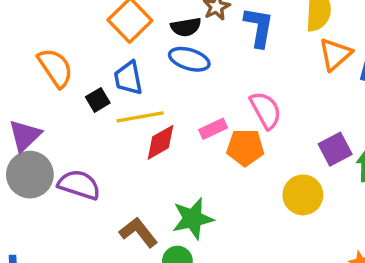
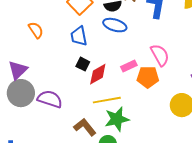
orange semicircle: (55, 68) -> (36, 30), size x0.7
black square: (98, 100) -> (83, 64), moved, turned -32
yellow line: (140, 117) -> (107, 100), moved

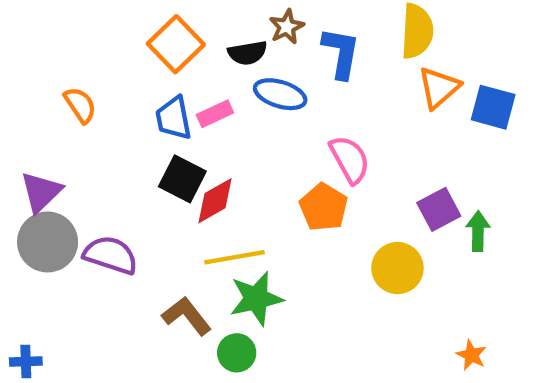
blue ellipse: (115, 25) -> (280, 94), moved
black square: (83, 64) -> (182, 179), size x1.5
pink rectangle: (129, 66) -> (215, 114), moved
orange pentagon: (148, 77) -> (324, 207), turned 30

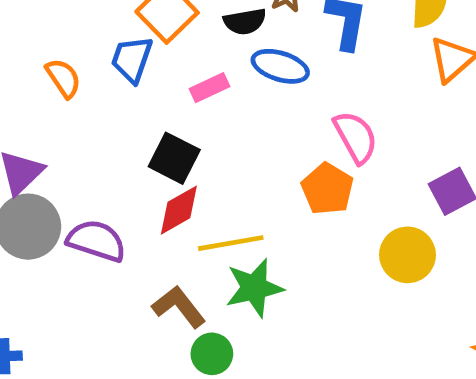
blue trapezoid: (174, 118) -> (132, 59), moved, turned 30
red diamond: (215, 201) -> (179, 210), moved
green circle: (237, 353) -> (212, 354), moved

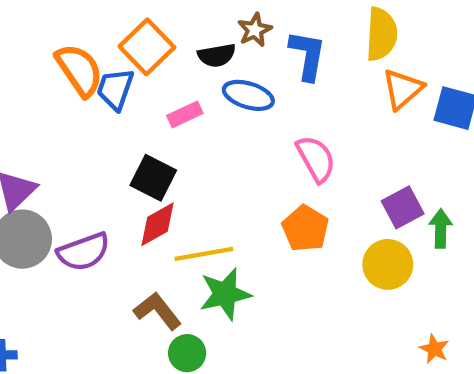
orange semicircle: (63, 78) -> (79, 70), moved, size x1.5
orange pentagon: (327, 189) -> (305, 228), moved
purple semicircle: (96, 241) -> (84, 252), turned 142
yellow circle: (408, 255) -> (388, 264), moved

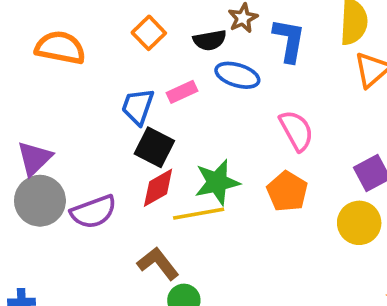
orange square: (147, 47) -> (149, 33), size x0.7
orange semicircle: (79, 70) -> (60, 48), moved, turned -45
blue trapezoid: (115, 89) -> (138, 107), moved
green star: (225, 294) -> (217, 182), moved

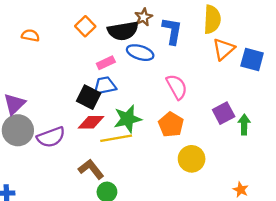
black semicircle: (210, 40) -> (123, 31), size x1.5
orange semicircle: (60, 48) -> (30, 35), size x0.6
blue trapezoid: (138, 107) -> (105, 86), moved, turned 60
red diamond: (158, 188) -> (91, 122), turned 30
yellow circle: (359, 223) -> (192, 159), moved

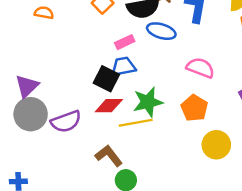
pink semicircle: (177, 87) -> (200, 68), turned -40

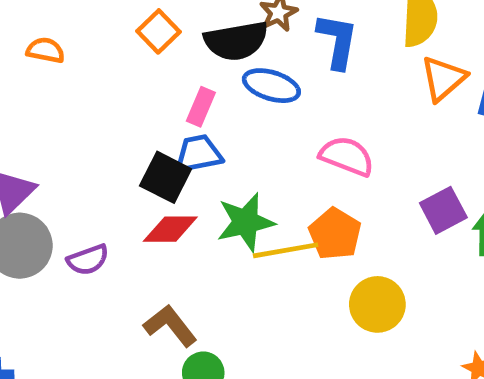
pink rectangle: (125, 42) -> (201, 107), turned -42
purple semicircle: (66, 122) -> (88, 260), size x0.7
yellow line: (136, 123) -> (286, 250), moved

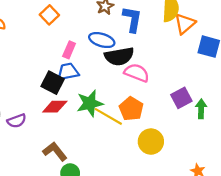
black semicircle: (236, 41) -> (119, 56), moved
orange triangle: (443, 79) -> (185, 24), moved
yellow line: (286, 250) -> (108, 116), turned 40

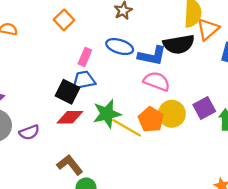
blue L-shape: (132, 19) -> (152, 56), moved, turned 92
black semicircle: (119, 56) -> (179, 44), moved
yellow circle: (151, 142) -> (172, 114), moved

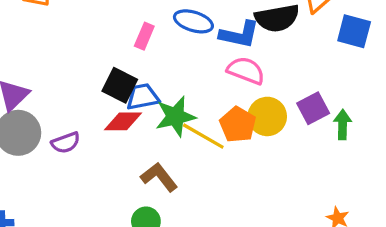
blue trapezoid: (84, 80) -> (143, 97), moved
brown L-shape: (70, 165) -> (159, 177), moved

